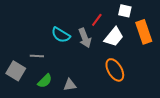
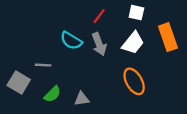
white square: (125, 11) -> (136, 13), moved
red line: (97, 20) -> (99, 16), moved

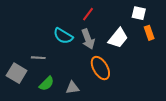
white square: (136, 13) -> (139, 13), moved
orange rectangle: (168, 37) -> (149, 33), size x0.6
orange ellipse: (134, 81) -> (100, 68), moved

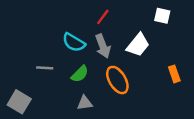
orange rectangle: (149, 33) -> (174, 74), moved
gray square: (17, 73) -> (19, 102), moved
green semicircle: (47, 84) -> (80, 74), moved

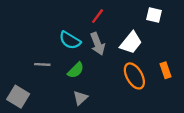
orange ellipse: (117, 80) -> (134, 76), moved
gray triangle: (85, 103) -> (80, 98), turned -35

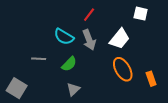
orange rectangle: (165, 70) -> (151, 79), moved

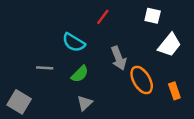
white square: (141, 14) -> (153, 16), moved
white trapezoid: (120, 39) -> (170, 45), moved
gray arrow: (89, 40) -> (119, 58), moved

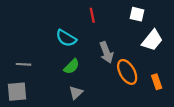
red line: (103, 17) -> (92, 15), turned -48
gray line: (45, 68) -> (24, 64), moved
gray square: (19, 102) -> (17, 92), turned -36

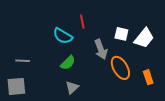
white square: (137, 14) -> (121, 34), moved
red line: (92, 15) -> (82, 22), moved

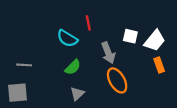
orange ellipse: (120, 68) -> (117, 80), moved
orange rectangle: (148, 77) -> (159, 65), moved

